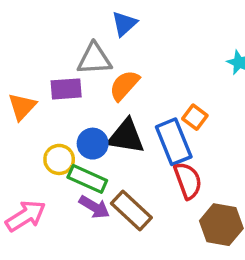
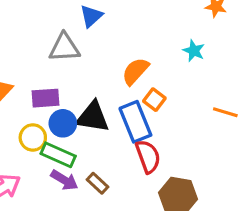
orange semicircle: (124, 85) -> (135, 71), moved
purple rectangle: (66, 89) -> (45, 98), moved
brown rectangle: (131, 211) -> (98, 183), size x0.6

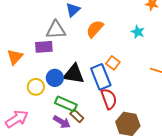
orange semicircle: (135, 71) -> (95, 29), moved
purple rectangle: (45, 98) -> (44, 47), moved
green rectangle: (58, 155) -> (66, 104), moved
purple arrow: (64, 180) -> (62, 122), moved

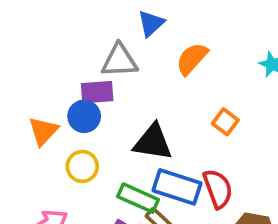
orange triangle: (15, 57) -> (43, 131), moved
blue rectangle: (101, 77) -> (177, 187), moved, turned -50
blue circle: (55, 78) -> (84, 116), moved

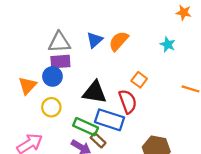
blue triangle: (151, 23) -> (95, 40), moved
gray triangle: (119, 61) -> (59, 42), moved
red semicircle: (218, 189) -> (128, 102), moved

